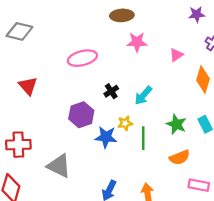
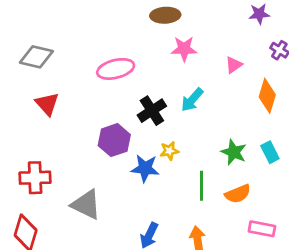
gray diamond: (19, 31) -> (36, 57), moved
black cross: (111, 91) -> (152, 111), size x1.5
cyan arrow: (143, 95) -> (192, 100), moved
green line: (143, 138) -> (202, 186), moved

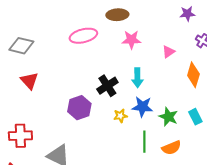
pink ellipse: (116, 69) -> (83, 36), moved
cyan arrow: (192, 100) -> (137, 78), turned -42
blue star: (145, 168) -> (142, 107), moved

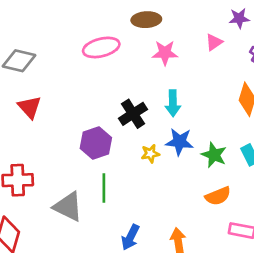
pink triangle: (168, 52) -> (214, 42), moved
green line: (144, 142) -> (104, 188), moved

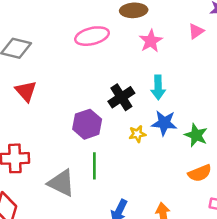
pink star: (165, 53) -> (151, 41), turned -30

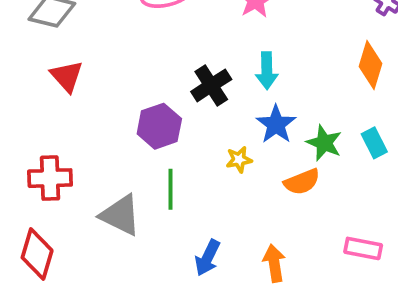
blue star: (164, 123) -> (276, 124), turned 30
yellow star: (137, 134) -> (239, 160), moved
orange semicircle: (200, 173) -> (302, 182), moved

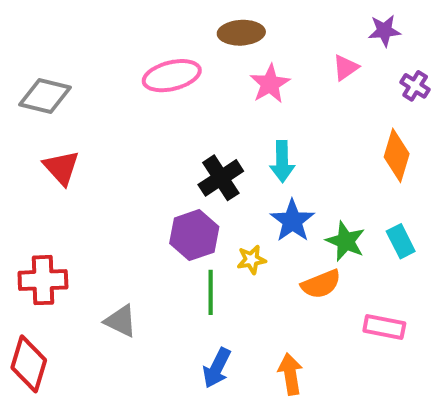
purple hexagon: (159, 126) -> (194, 235), moved
green line: (170, 189) -> (211, 292), moved
gray triangle: (120, 215) -> (121, 321), size x0.7
pink rectangle: (363, 248) -> (384, 327), moved

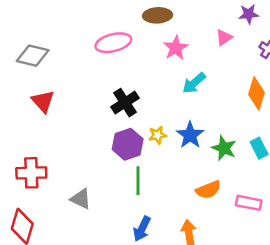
cyan arrow: (282, 161) -> (194, 83), moved, turned 50
black cross: (221, 178) -> (125, 103), moved
yellow star: (251, 260) -> (158, 135), moved
orange semicircle: (321, 284) -> (208, 190), moved

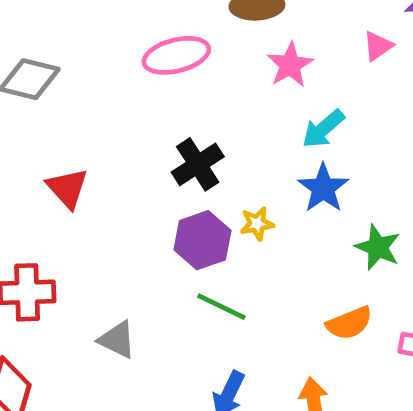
red triangle: (43, 101) -> (67, 188), moved
blue star: (190, 135) -> (323, 188), moved
green line: (138, 181) -> (221, 307), turned -64

